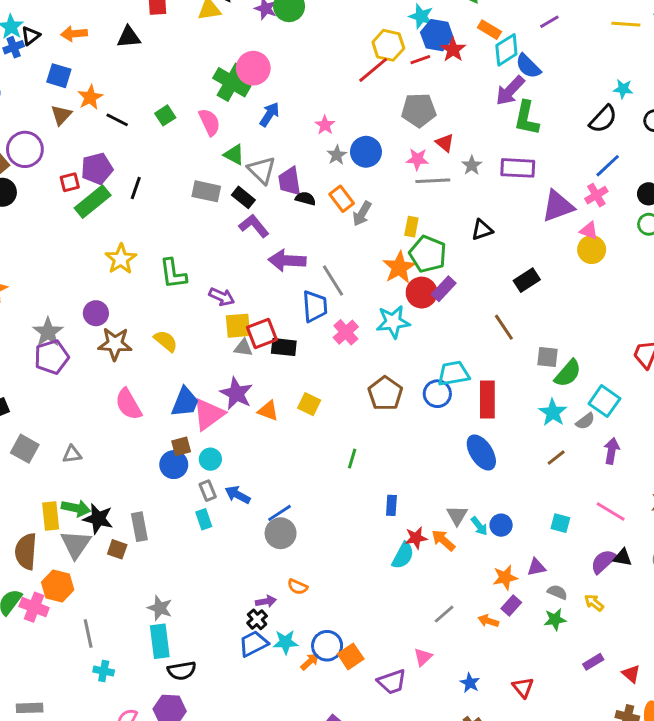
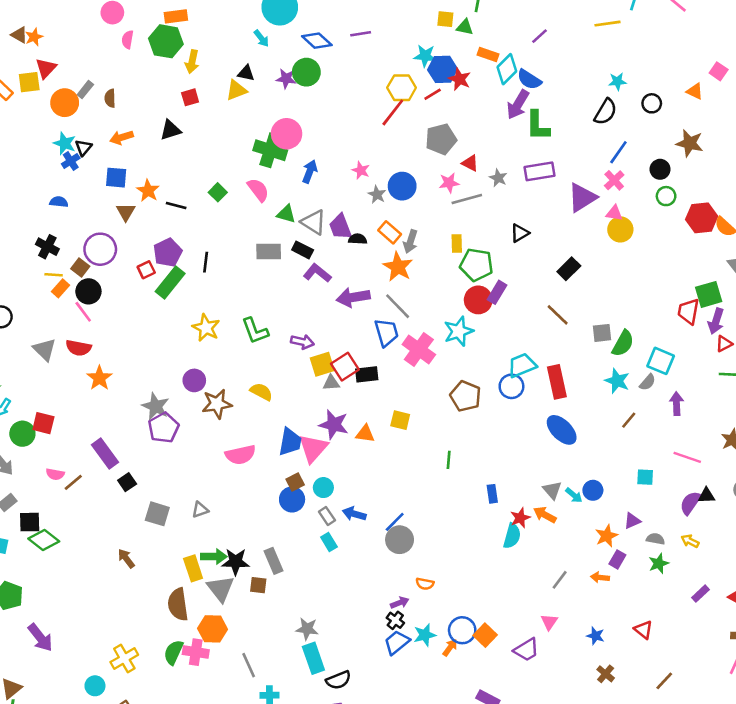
orange star: (399, 267) -> (398, 267), moved
pink cross: (346, 332) -> (419, 349), size x1.4
pink semicircle: (128, 404) -> (240, 455), turned -60

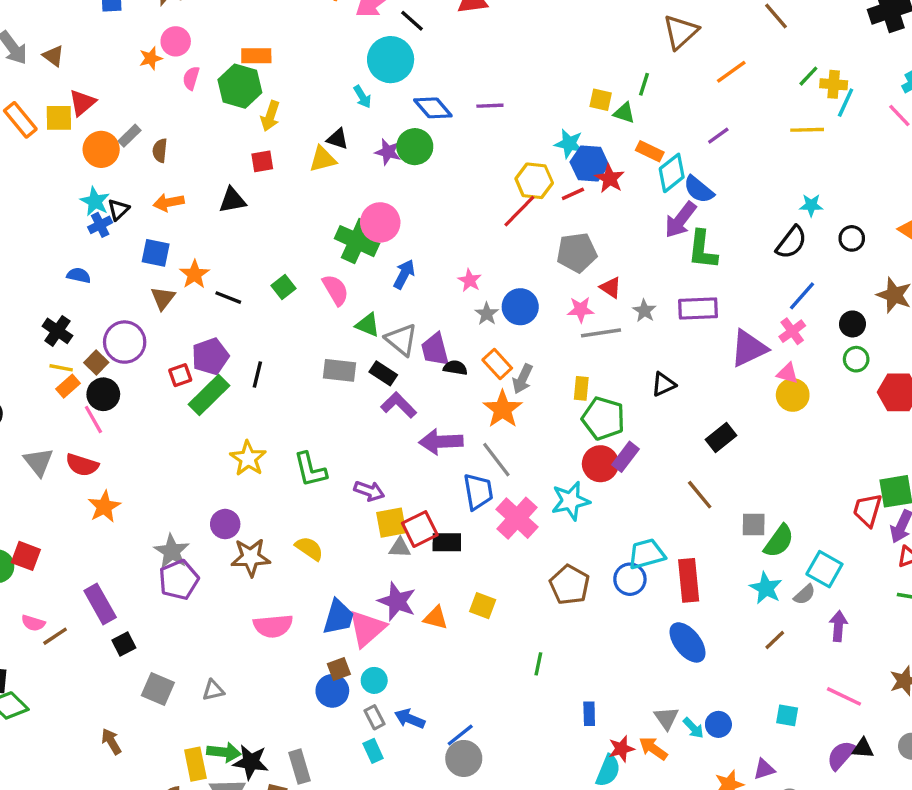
orange star: (34, 37) -> (151, 58), moved

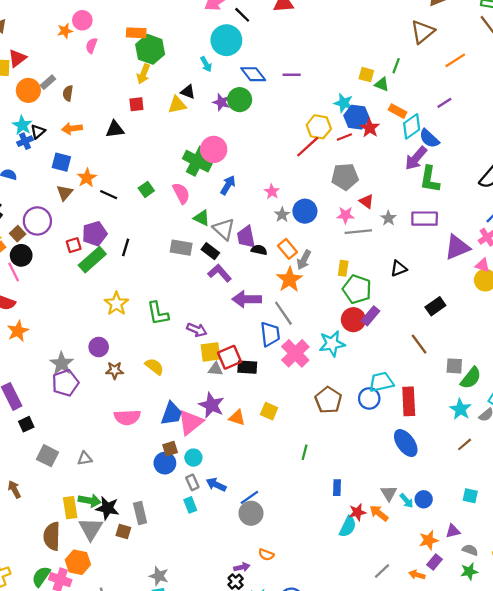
green hexagon: (240, 86) -> (150, 49), moved
brown star: (251, 557) -> (115, 370), size x0.7

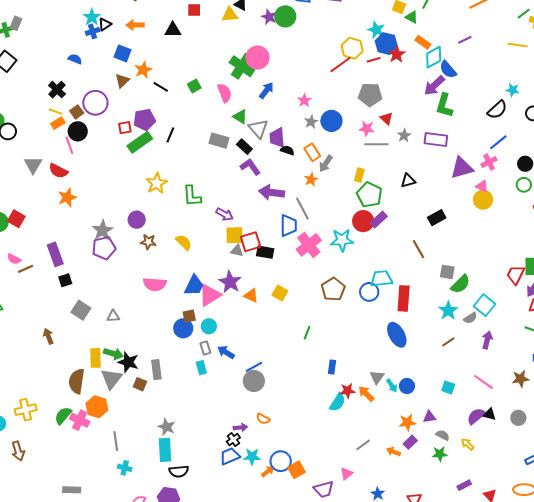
orange star: (289, 280) -> (311, 179), size x0.6

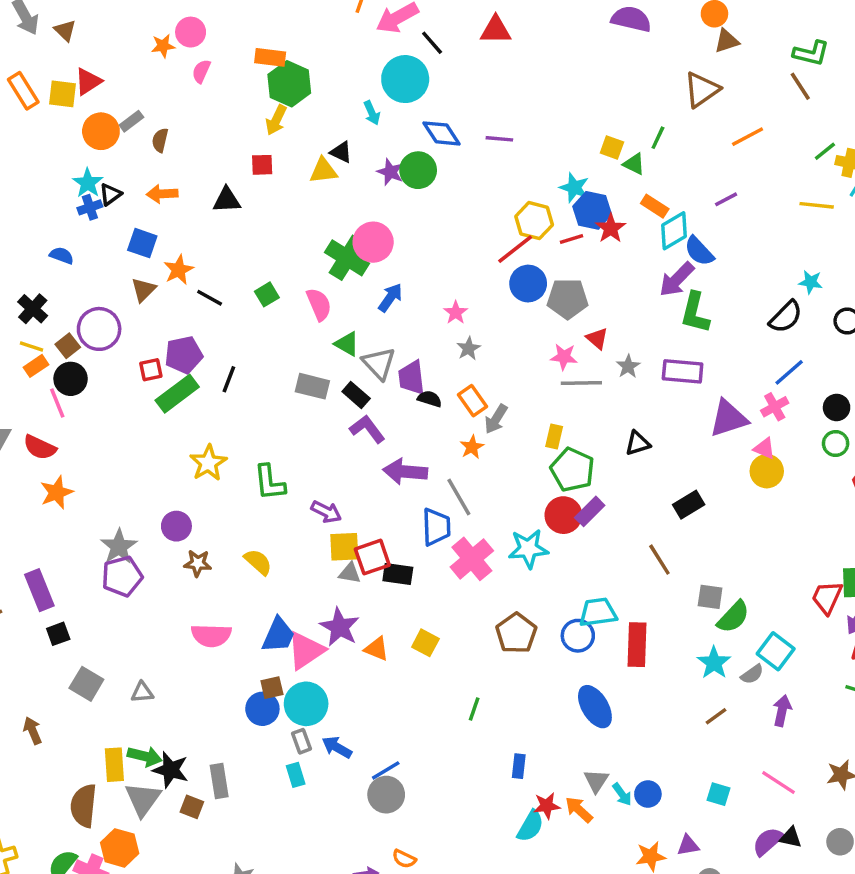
blue circle: (331, 121) -> (528, 284), moved
cyan circle: (209, 326) -> (306, 704), size x1.6
blue ellipse: (397, 335) -> (595, 707), moved

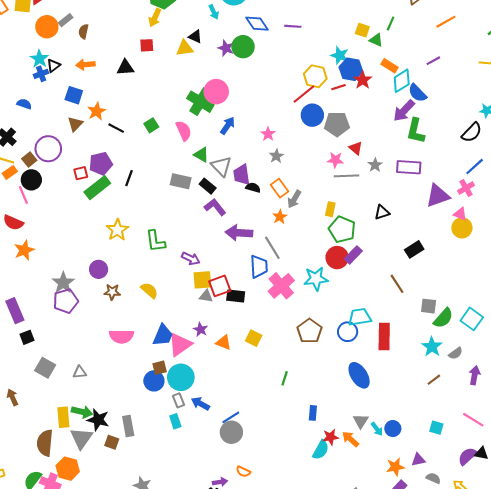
purple star: (340, 627) -> (201, 330), size x0.6
cyan square: (776, 651) -> (472, 319), moved

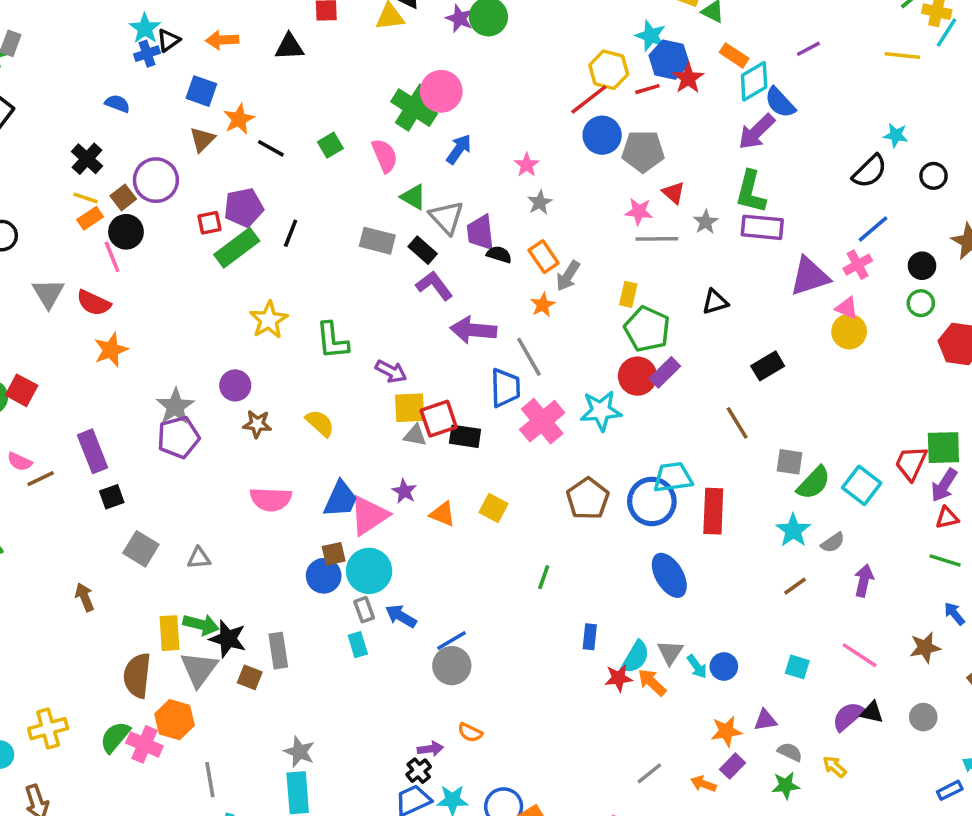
green L-shape: (416, 131) -> (751, 192), moved
blue circle: (348, 332) -> (652, 501), size x1.4
cyan semicircle: (321, 450) -> (636, 657), moved

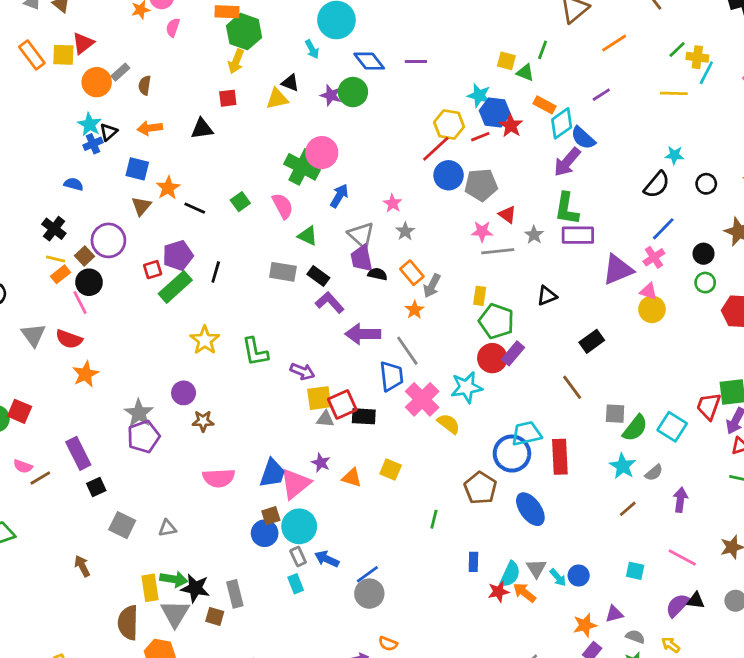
gray triangle: (447, 217) -> (361, 235), moved
yellow semicircle: (320, 423) -> (449, 424), moved
brown pentagon: (588, 499) -> (480, 488), moved

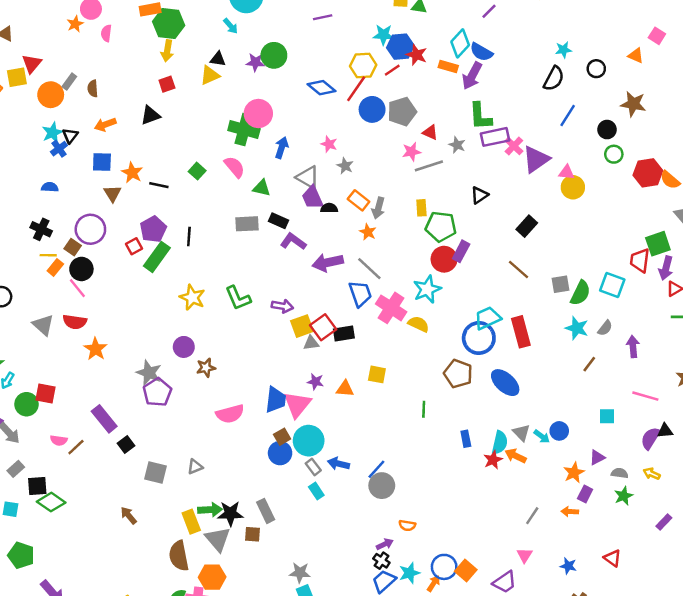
blue diamond: (369, 61) -> (321, 88), moved
orange rectangle: (545, 105) -> (448, 66), moved
cyan star: (90, 124) -> (52, 133), turned 30
pink cross: (654, 257) -> (514, 146), moved

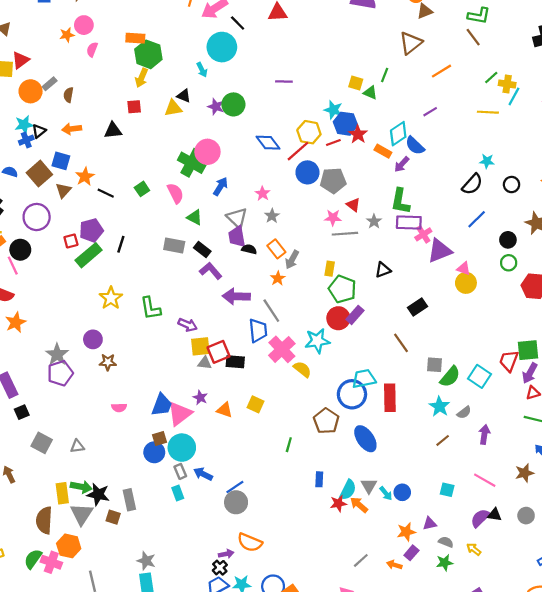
purple arrow: (472, 76) -> (402, 164), size x0.7
brown square: (73, 247) -> (39, 174), moved, size x1.6
pink semicircle: (230, 414) -> (119, 408), size x0.6
orange semicircle: (407, 525) -> (250, 542), size x1.6

